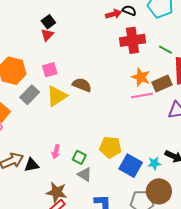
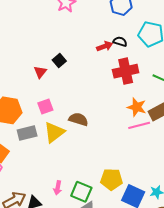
black square: (48, 22) -> (59, 61), moved
gray rectangle: (30, 95) -> (27, 133), turned 36
green square: (79, 157) -> (81, 192), size x1.5

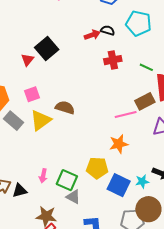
black square: (59, 61) -> (47, 48), size x1.6
red cross: (126, 71) -> (113, 60), size x0.7
orange star: (137, 107) -> (119, 144), moved, turned -30
gray rectangle: (27, 133) -> (13, 121), turned 54

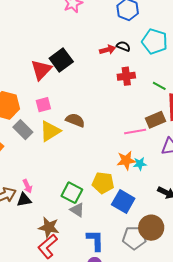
red triangle: (27, 60) -> (41, 70), size x1.6
pink arrow: (43, 176) -> (27, 186), moved, turned -40
cyan star: (142, 181) -> (140, 164), moved

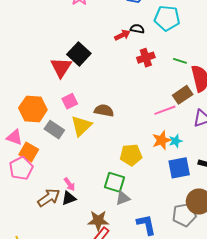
yellow pentagon: (103, 183) -> (131, 155), moved
blue square: (123, 201) -> (179, 168), moved, turned -30
gray triangle: (77, 210) -> (123, 198), turned -42

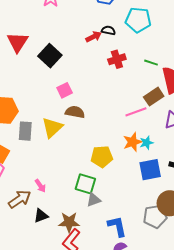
red triangle: (61, 67) -> (18, 42), moved
pink square: (70, 101) -> (65, 90), moved
gray rectangle: (54, 130) -> (25, 131), turned 60
black triangle: (69, 198) -> (41, 216), moved

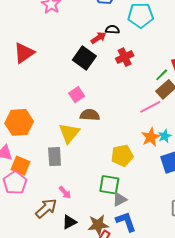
red triangle: (18, 42) -> (24, 53), turned 30
black square: (50, 56) -> (84, 58), moved
green line: (151, 63) -> (162, 75), moved, turned -56
gray rectangle: (25, 131) -> (55, 157), moved
blue L-shape: (117, 226) -> (126, 222), moved

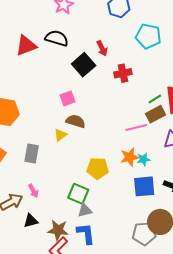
black semicircle: (112, 30) -> (57, 38), moved, size x1.6
red arrow: (98, 38) -> (102, 48), turned 84
yellow triangle: (69, 133) -> (60, 135), moved, size x0.6

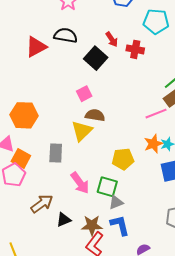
red cross: (123, 73) -> (135, 49), moved, turned 30
yellow triangle: (60, 135) -> (82, 131), size x1.6
pink arrow: (33, 191) -> (80, 183), moved, size x1.6

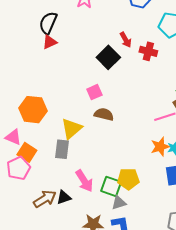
black semicircle: (66, 35) -> (48, 23), moved, turned -80
red triangle: (36, 47) -> (50, 42), size x0.7
yellow triangle: (82, 131) -> (72, 129), moved
yellow pentagon: (123, 159) -> (128, 179), moved
black triangle: (64, 220) -> (64, 197), moved

